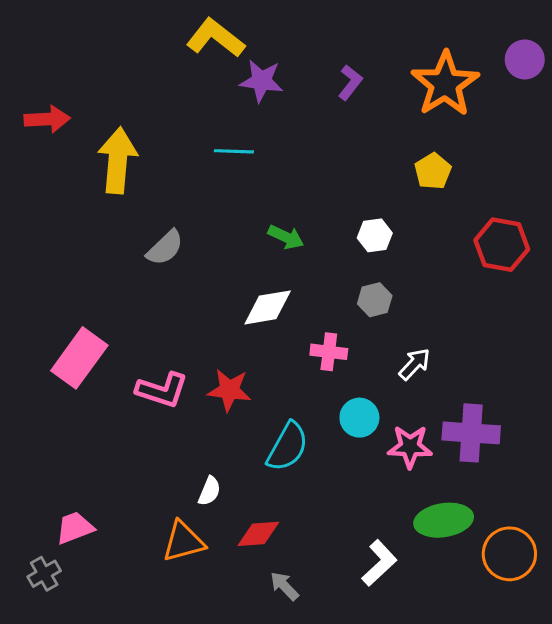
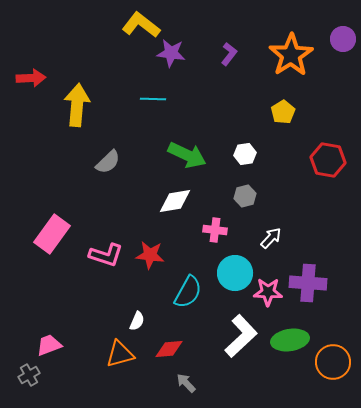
green arrow: (286, 237) -> (187, 155), size x1.6
cyan circle: (359, 418) -> (235, 273), size x1.4
white L-shape: (379, 563) -> (241, 336), moved, size x1.4

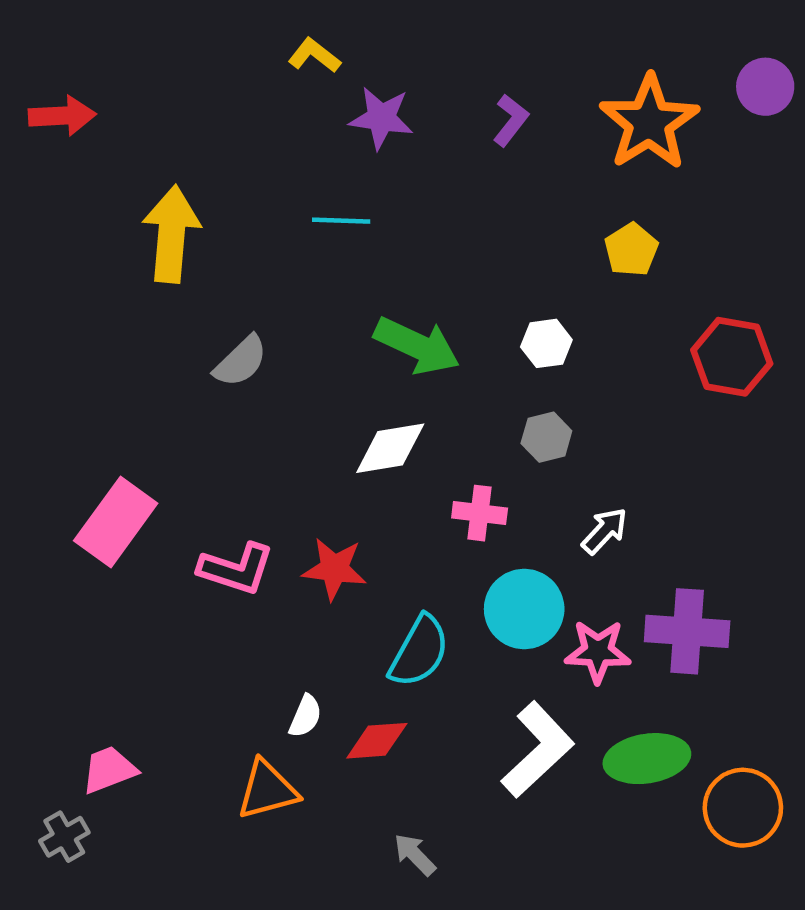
yellow L-shape: (141, 25) -> (314, 55), size x0.6
red arrow: (31, 78) -> (62, 116), moved
red diamond: (169, 349) -> (377, 741), moved

